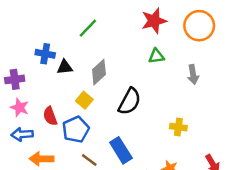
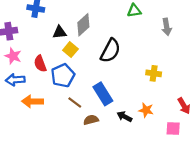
black triangle: (65, 67) -> (60, 32), moved

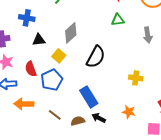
black triangle: (60, 32) -> (39, 40), moved
brown line: (75, 103) -> (55, 115), moved
black arrow: (124, 117) -> (99, 118), moved

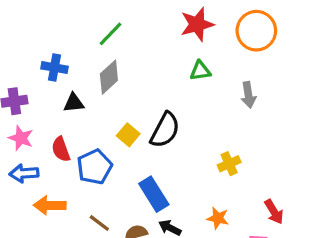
gray diamond: (71, 33) -> (109, 77), moved
yellow square: (59, 56) -> (128, 135), moved
yellow cross: (136, 78) -> (229, 164), turned -32

